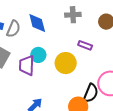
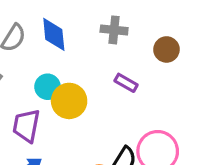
yellow circle: (66, 63) -> (69, 101), moved
purple trapezoid: (27, 65) -> (26, 126), moved

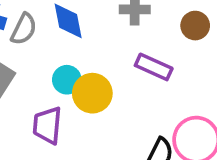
purple rectangle: (126, 83) -> (154, 67), size x1.4

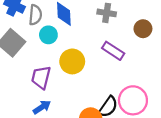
gray semicircle: (24, 29) -> (35, 15), turned -30
cyan circle: (67, 80) -> (48, 35), moved

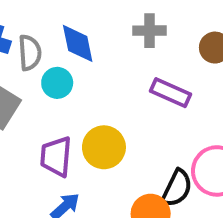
yellow circle: (72, 61) -> (104, 147), moved

